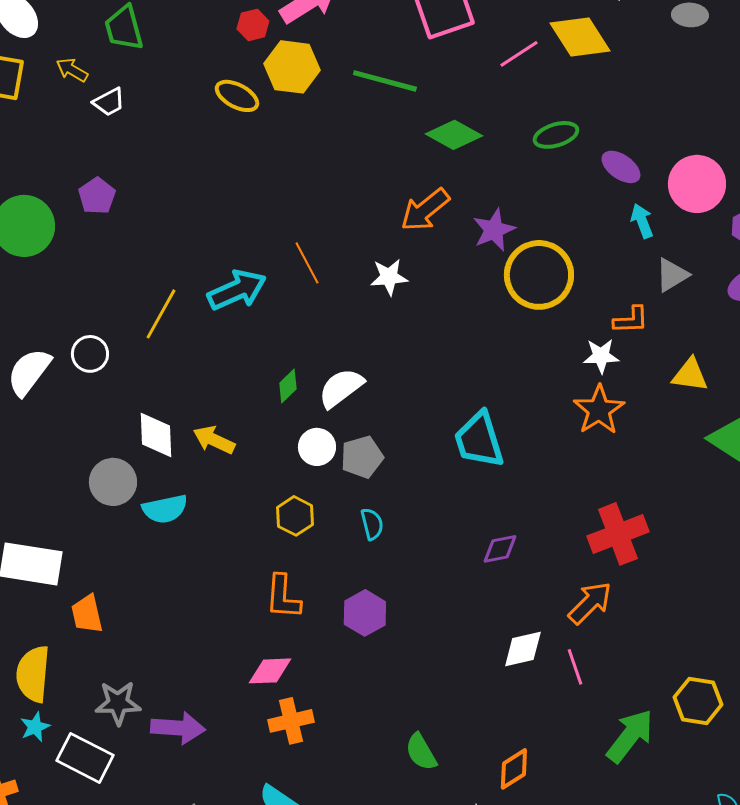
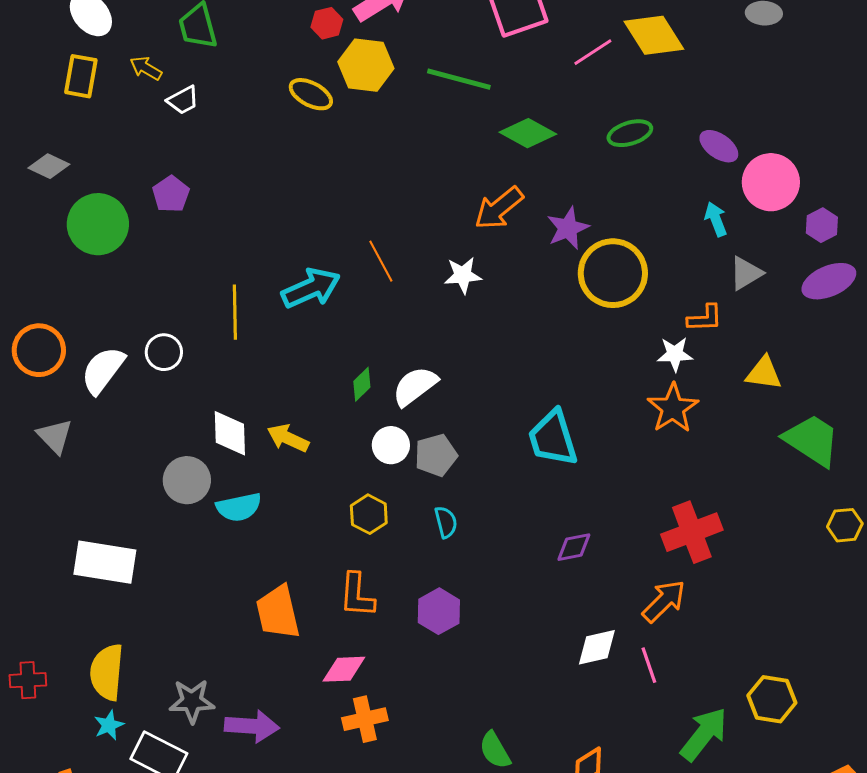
purple ellipse: (621, 167) -> (719, 146), moved
yellow line: (161, 314) -> (235, 312), turned -30
orange trapezoid: (87, 614) -> (278, 612), moved, size x1.4

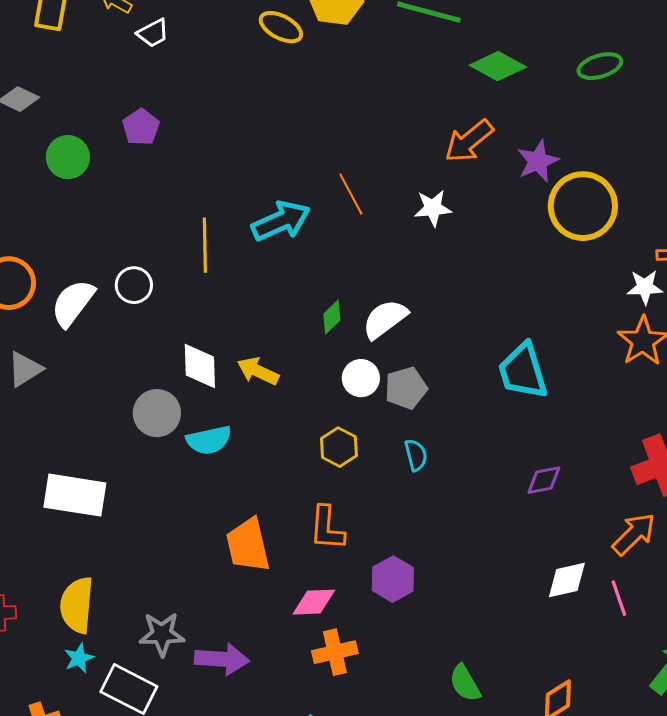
green circle: (98, 224) -> (68, 157), size x0.7
gray triangle: (55, 436) -> (25, 369), turned 42
purple hexagon: (439, 611) -> (393, 579), moved

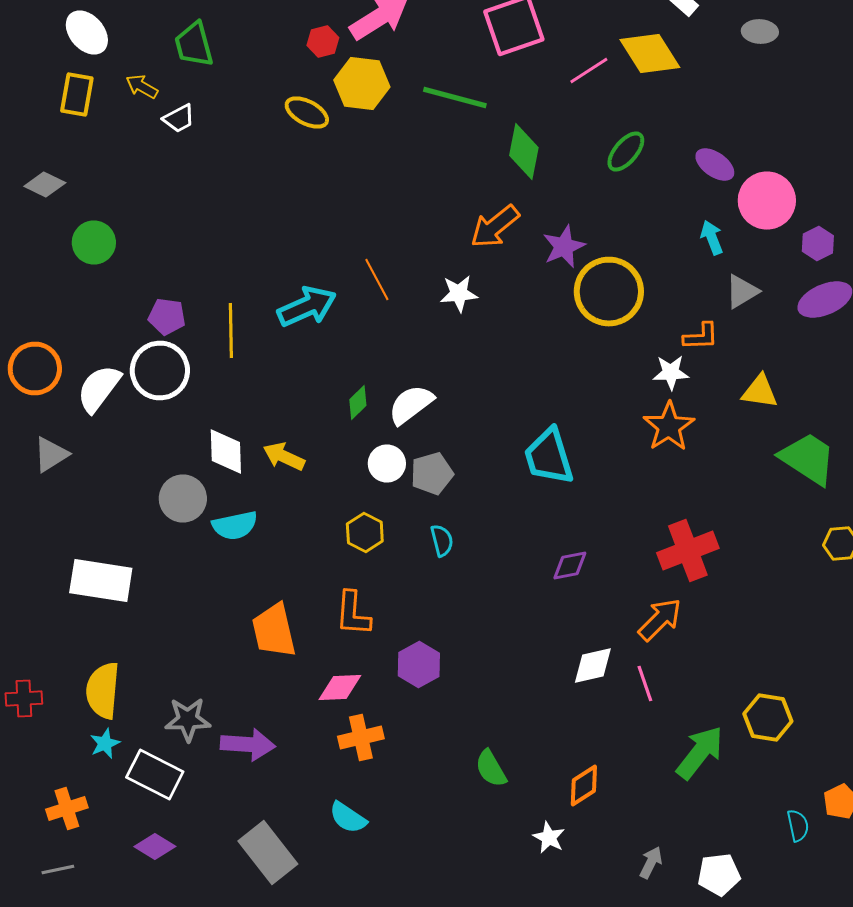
green diamond: (498, 66) -> (524, 152), turned 72
green ellipse: (600, 66) -> (626, 152), turned -33
purple pentagon: (141, 127) -> (167, 316), moved, turned -30
white circle: (134, 285) -> (160, 370), size x1.6

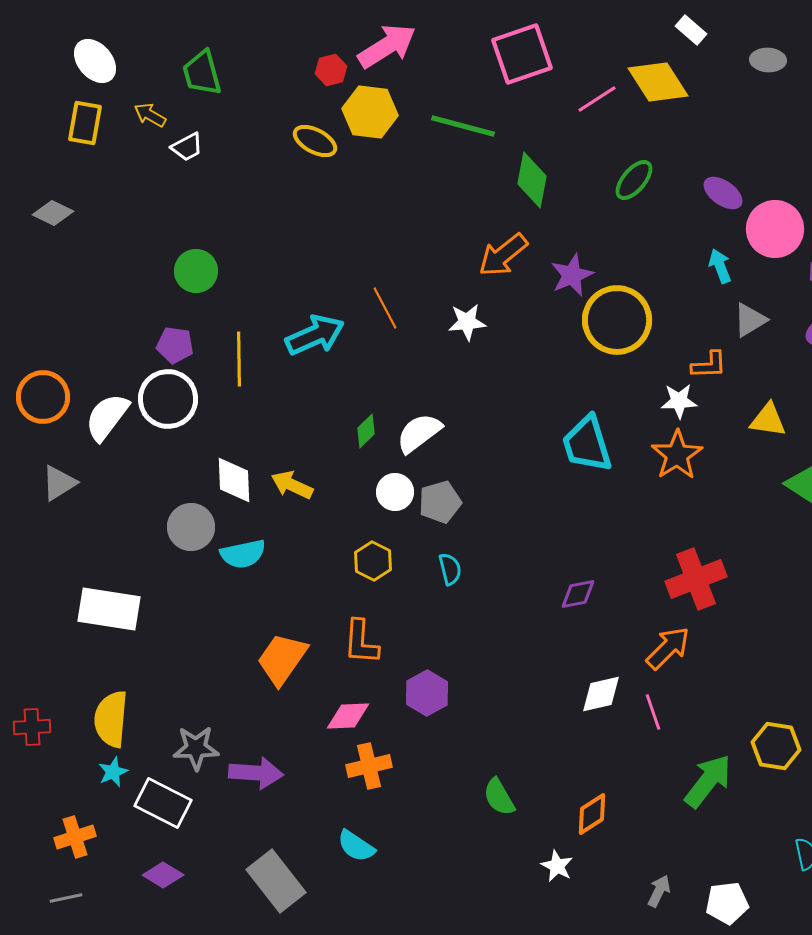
green circle: (94, 242) -> (196, 271), moved
cyan trapezoid: (549, 456) -> (587, 444), moved
orange trapezoid: (274, 630) -> (282, 659), turned 48

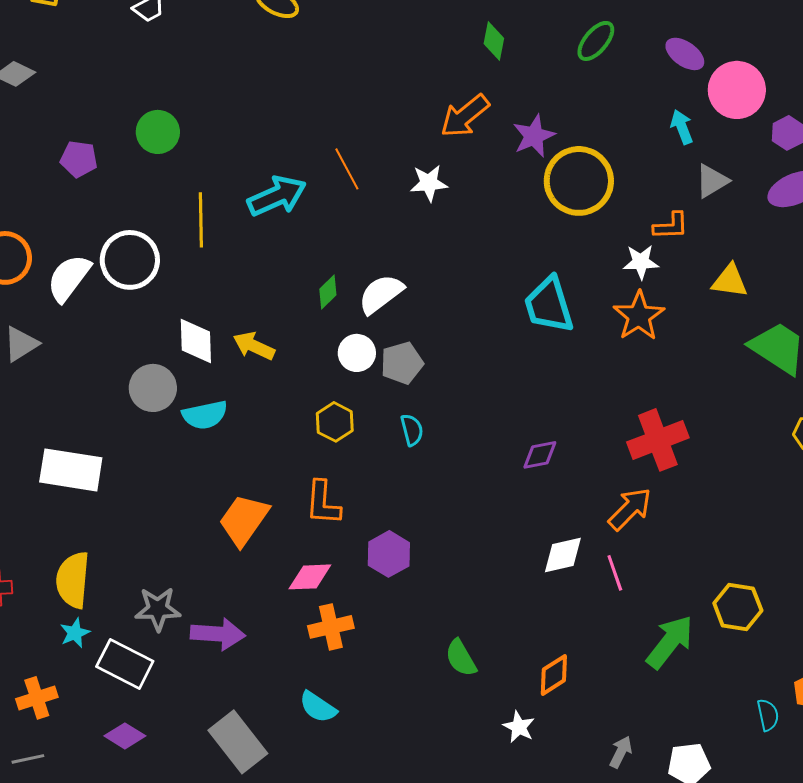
green diamond: (532, 180) -> (494, 41), size x0.7
purple pentagon: (175, 345) -> (79, 159), moved

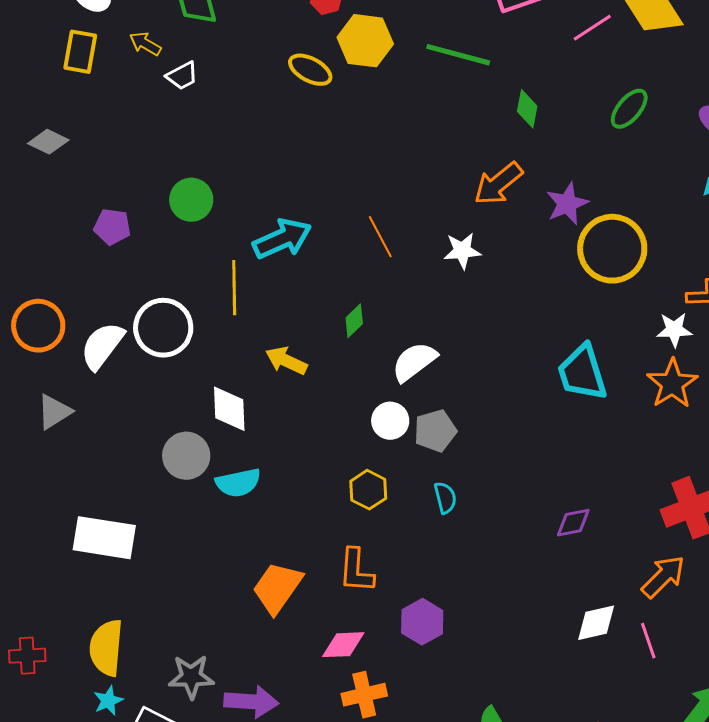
cyan arrow: (277, 196) -> (282, 239), moved
green diamond: (328, 292) -> (354, 321), moved
yellow arrow: (254, 346) -> (286, 361), moved

